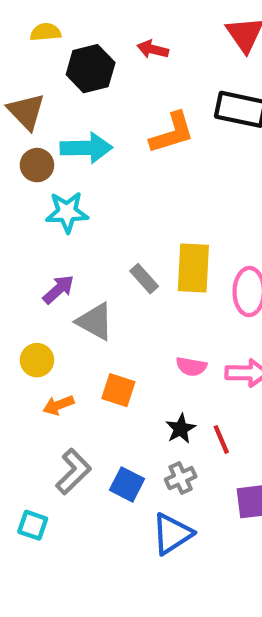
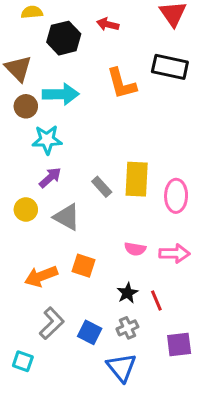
orange L-shape: (172, 133) -> (121, 84), turned 92
purple arrow: (58, 289) -> (50, 178), moved
yellow circle: (37, 360) -> (26, 209), moved
orange arrow: (58, 405) -> (41, 276), size x1.5
blue triangle: (172, 534) -> (121, 367), turned -36

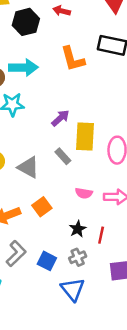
purple arrow: (50, 178) -> (60, 118), moved
gray rectangle: (102, 187) -> (63, 156), moved
orange square: (83, 266) -> (42, 207), turned 36
red line: (156, 301) -> (101, 235), turned 35

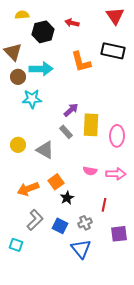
gray rectangle: (63, 156) -> (66, 132), moved
black star: (78, 229) -> (67, 198), moved

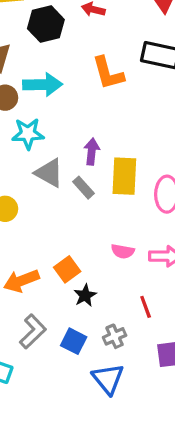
purple arrow: (71, 110) -> (92, 152), turned -42
gray triangle: (45, 150) -> (49, 173), moved
red line: (104, 205) -> (146, 307), turned -32

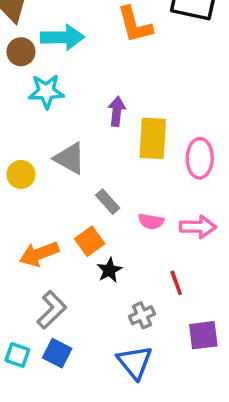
gray triangle: (49, 173) -> (70, 158), moved
gray rectangle: (83, 188) -> (108, 202), moved
blue square: (74, 341) -> (57, 353), moved

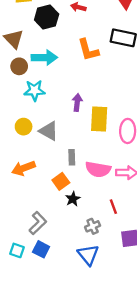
yellow circle: (21, 174) -> (24, 127), moved
gray rectangle: (108, 202) -> (72, 157), turned 40
pink semicircle: (151, 221) -> (98, 169), size x1.6
orange arrow: (39, 254) -> (24, 168), moved

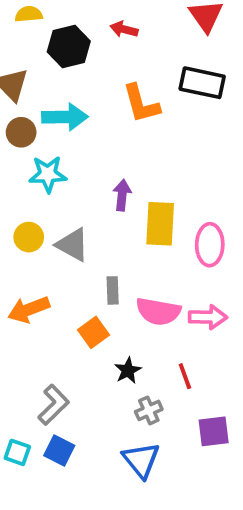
black star: (73, 199) -> (128, 370), moved

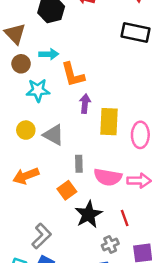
orange L-shape: (141, 104) -> (73, 75), moved
cyan arrow: (65, 117) -> (49, 54), size x0.7
black star: (128, 370) -> (88, 214), size x1.6
gray cross: (149, 410) -> (110, 245), moved

